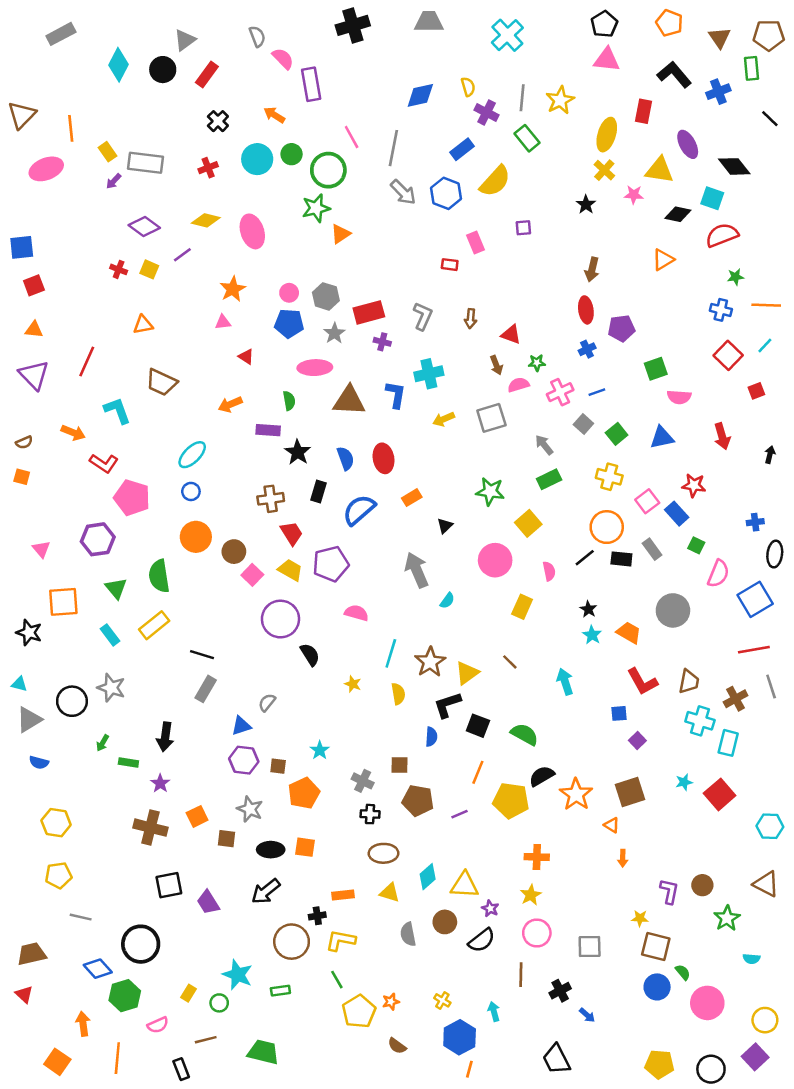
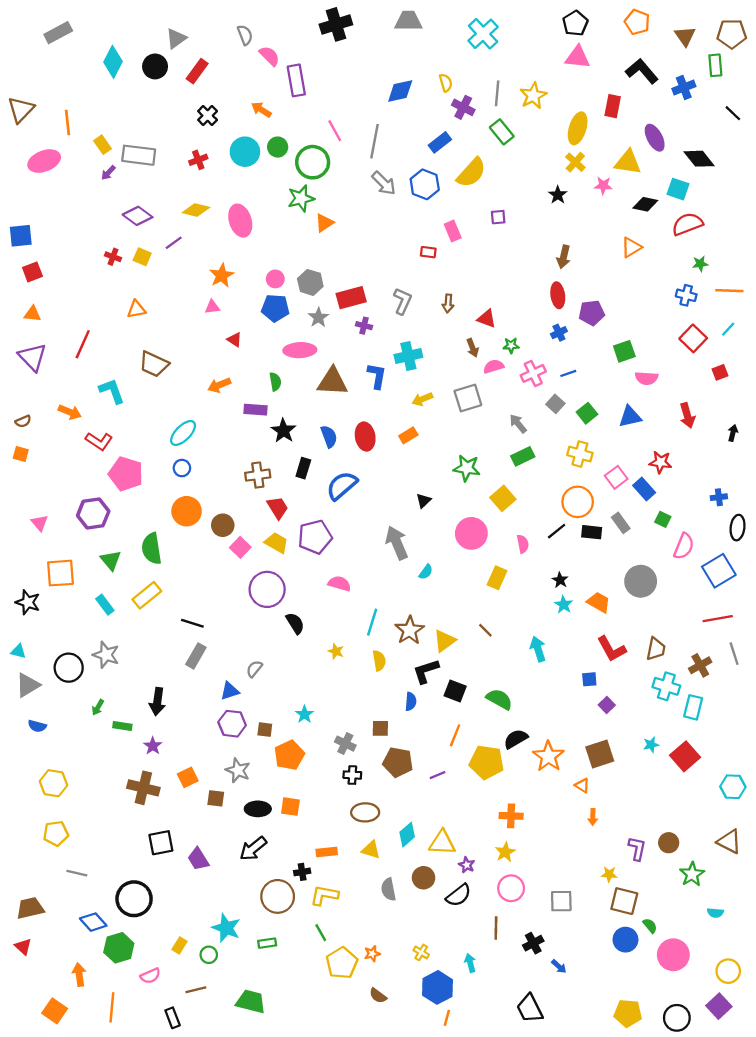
orange rectangle: (412, 498) -> (408, 435), moved

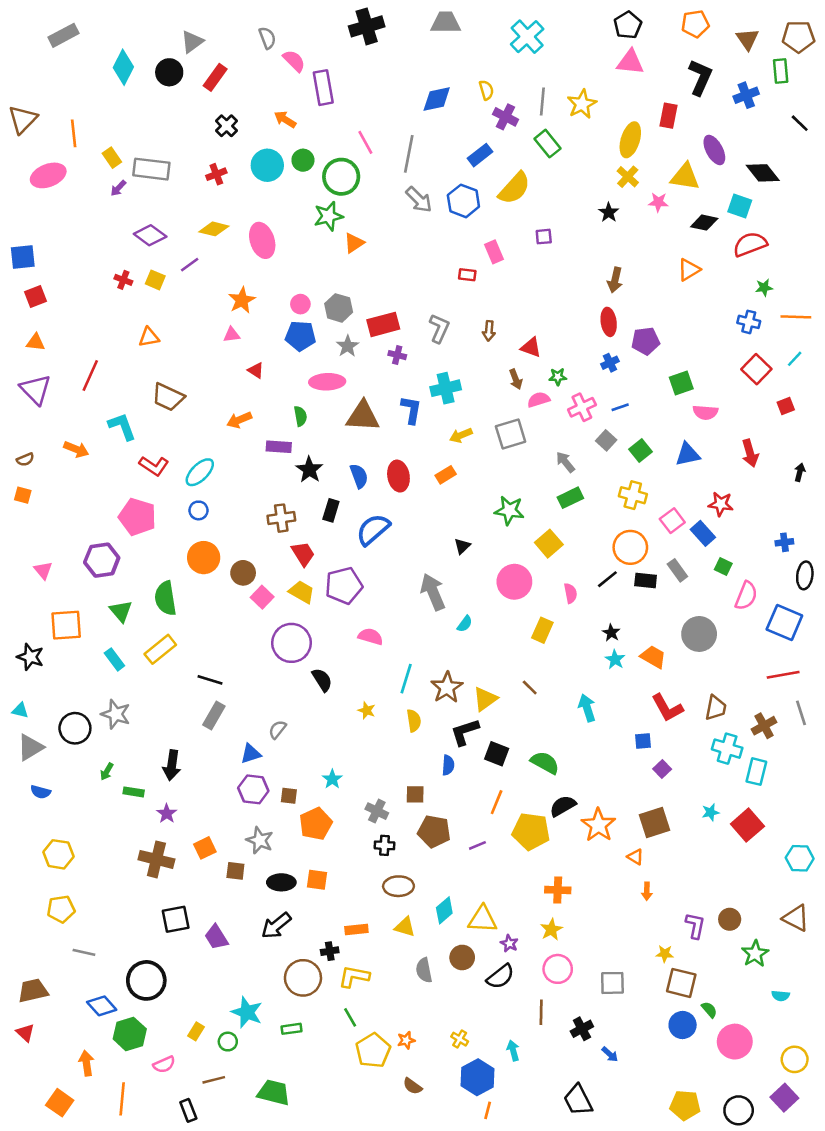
orange pentagon: (637, 22) -> (695, 24), turned -30
black L-shape: (642, 71) -> (700, 77), turned 64
red L-shape: (99, 441) -> (154, 466), moved
blue square: (719, 571) -> (784, 623), turned -36

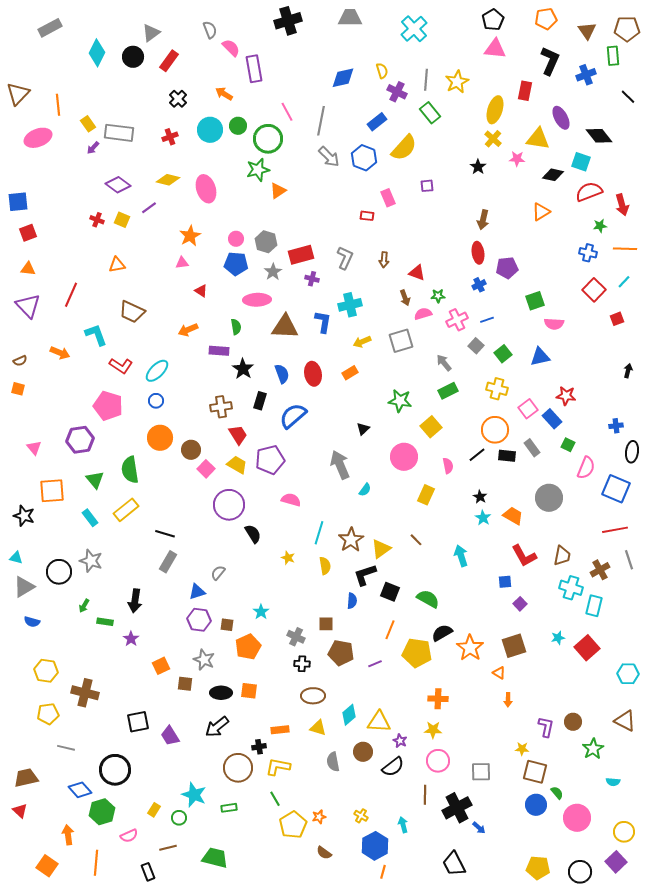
red arrow: (750, 453) -> (622, 205), moved
brown cross: (156, 859) -> (85, 693), moved
yellow star: (551, 929) -> (433, 730), turned 30
black cross: (582, 1029) -> (457, 808), size x1.6

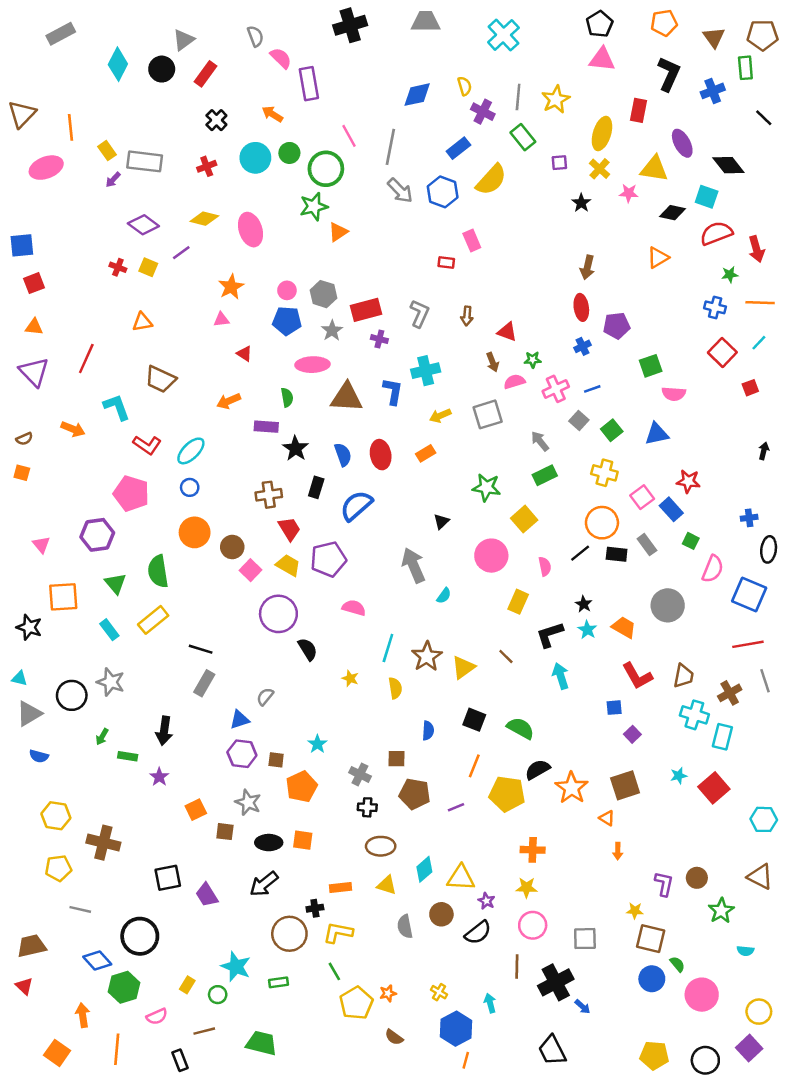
purple square: (427, 186) -> (559, 163), moved
black L-shape: (365, 575) -> (550, 635), moved

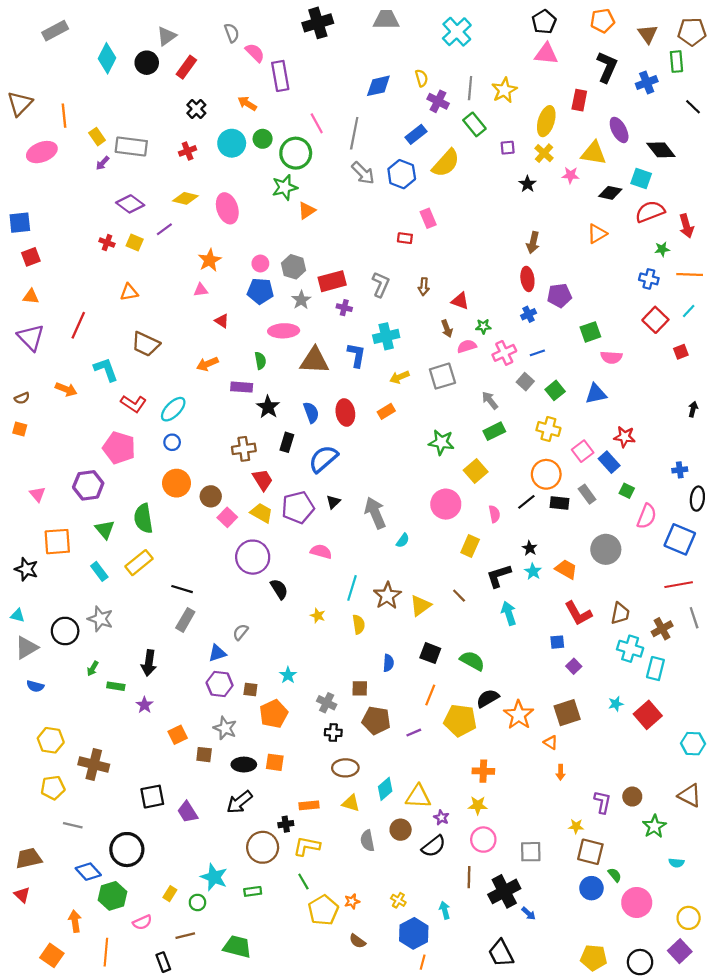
black triangle: (441, 521) -> (333, 502), moved

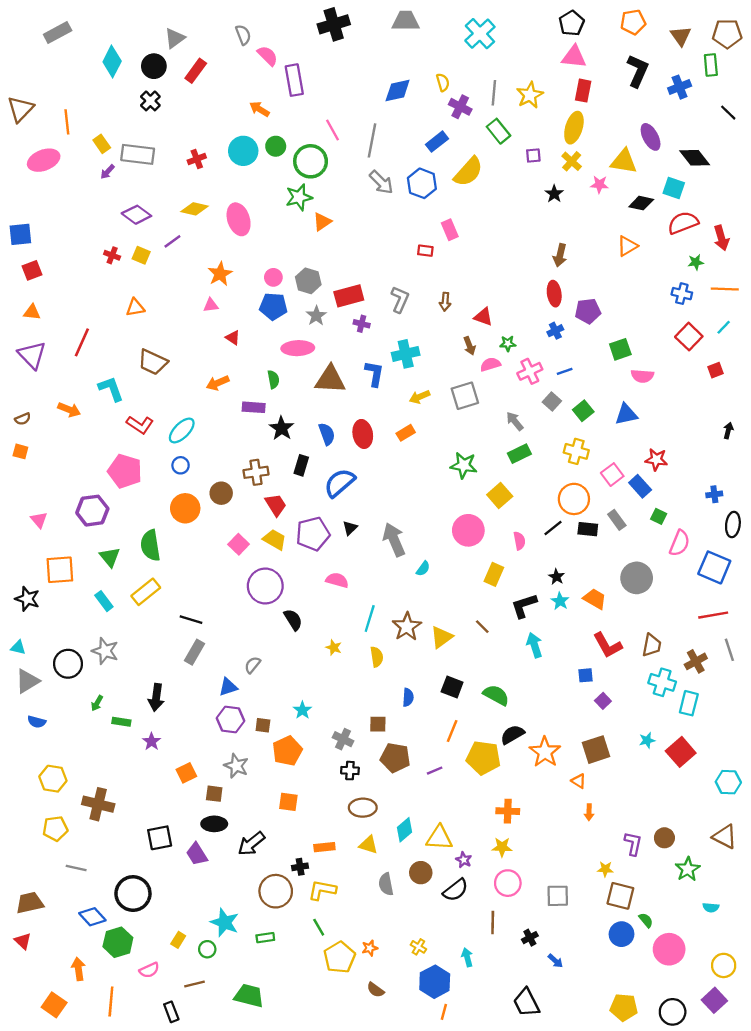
red rectangle: (579, 100) -> (583, 91), moved
black cross: (196, 109) -> (150, 101), moved
brown circle: (211, 496) -> (221, 493), moved
black ellipse: (244, 765) -> (214, 824), moved
black cross: (504, 891) -> (530, 938), size x0.5

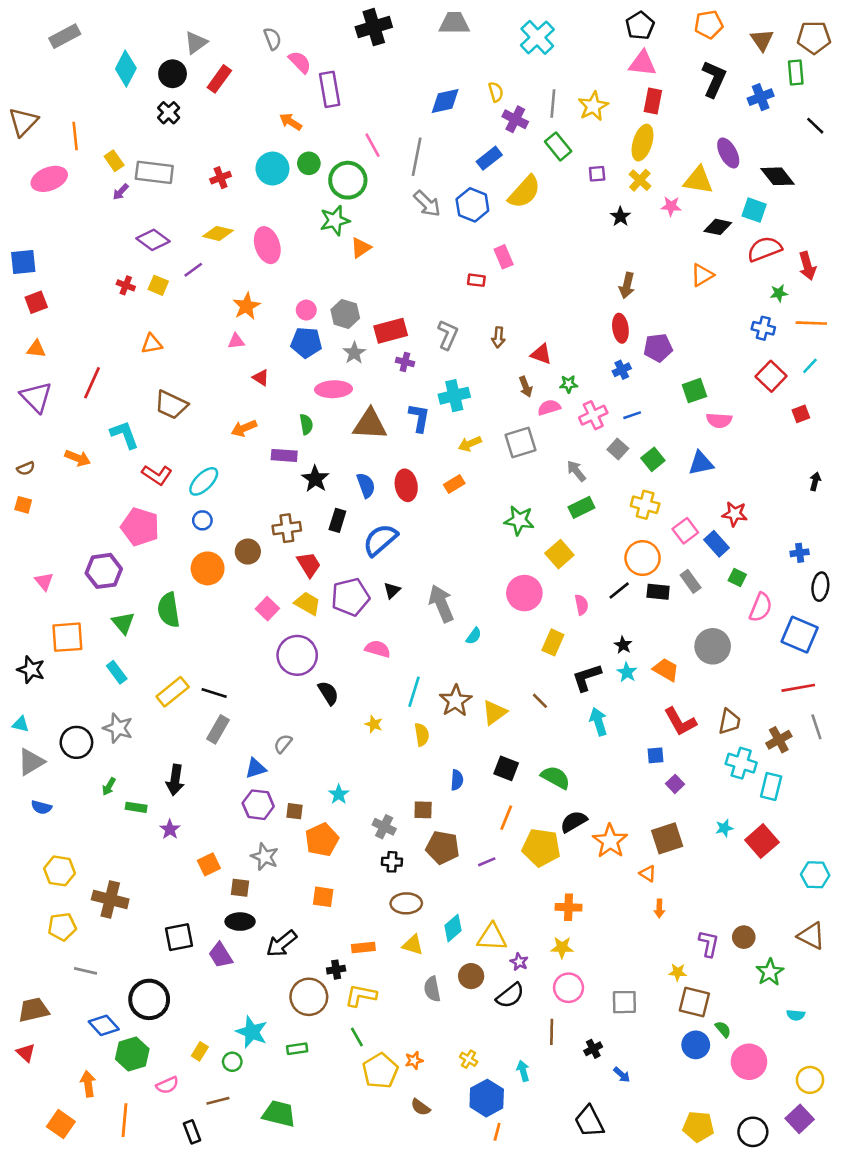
yellow rectangle: (146, 592) -> (173, 692), moved

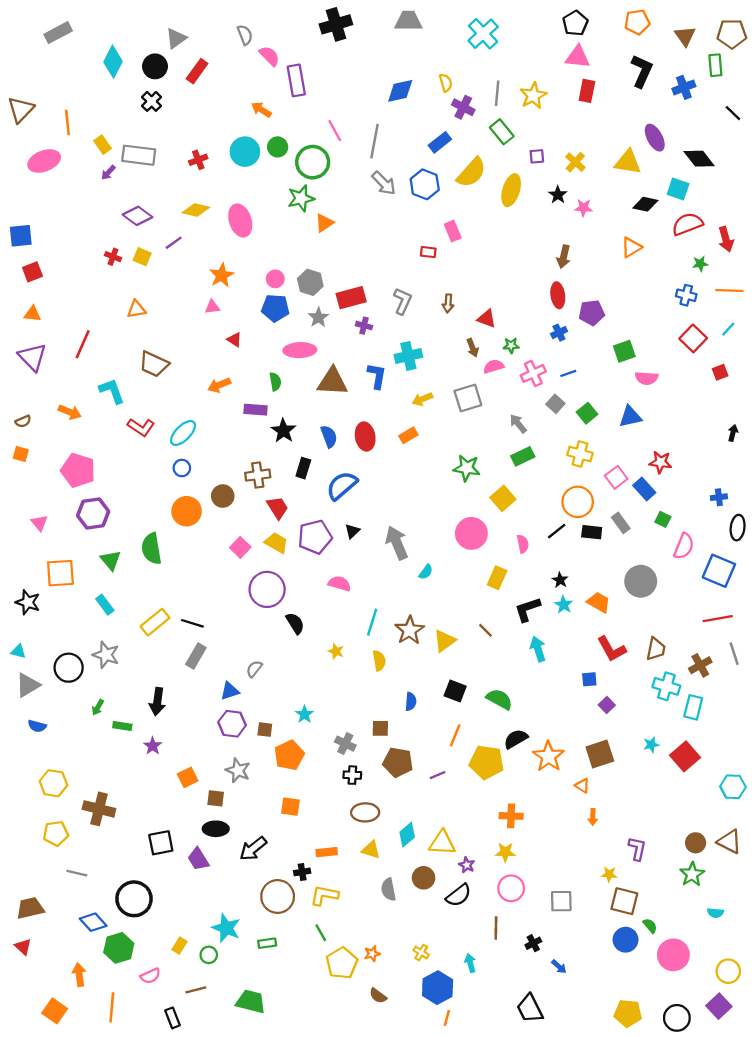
yellow ellipse: (643, 143) -> (511, 190), moved
pink star: (671, 206) -> (583, 208), moved
pink pentagon: (140, 527) -> (78, 470), moved
brown circle: (744, 937) -> (696, 843), moved

